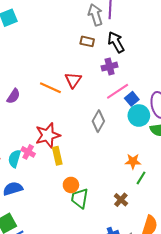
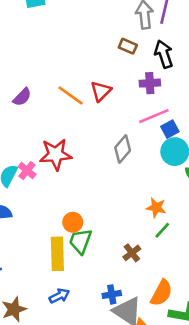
yellow rectangle: (57, 156) -> (57, 254), moved, size x1.4

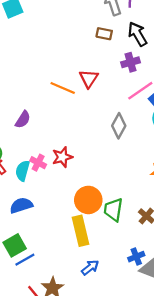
purple semicircle: (22, 97) -> (23, 119), moved
red star: (56, 154) -> (62, 157), moved, size x0.7
orange circle: (73, 222) -> (88, 200), size x1.5
green trapezoid: (80, 241) -> (113, 210), moved

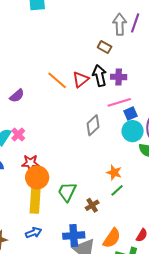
black arrow: (137, 34) -> (100, 76), moved
red star: (62, 157) -> (31, 163), moved
orange circle: (88, 200) -> (37, 177), moved
blue cross: (136, 257) -> (74, 236), size x1.5

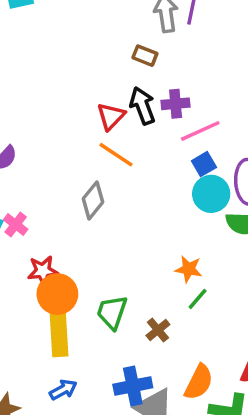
orange line: (57, 80) -> (116, 155), moved
pink line: (119, 102) -> (200, 131), moved
gray diamond: (93, 125) -> (93, 200), moved

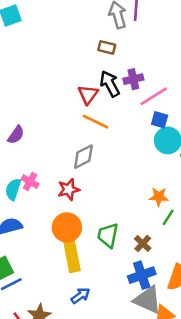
blue square: (204, 164) -> (160, 120), turned -36
gray diamond: (93, 200) -> (83, 157), turned 32
red star: (43, 271) -> (69, 189), moved
blue cross: (133, 386) -> (142, 275), moved

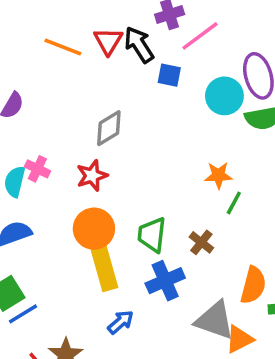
black arrow: (110, 84) -> (139, 45), moved
blue square: (160, 120) -> (169, 75), moved
orange line: (95, 122) -> (63, 47), moved
blue cross: (142, 275) -> (165, 281), moved

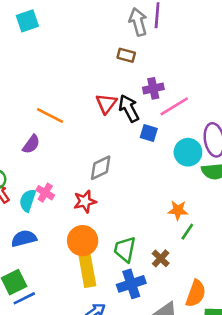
orange line: (63, 47) -> (50, 116), moved

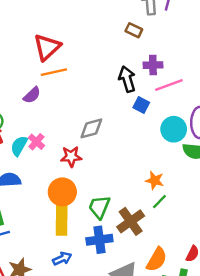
red triangle: (106, 104) -> (47, 47), moved, size x1.4
orange line: (50, 116) -> (54, 72), turned -50
brown cross: (161, 258) -> (131, 221), size x1.6

